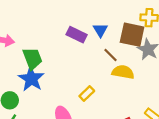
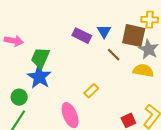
green trapezoid: (32, 58) -> (40, 58), turned -135
yellow semicircle: (123, 72) -> (143, 71), moved

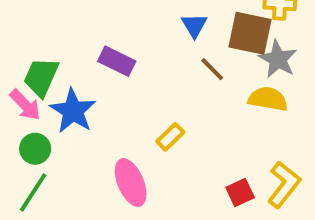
purple rectangle: (82, 36) -> (117, 61), moved
pink arrow: (14, 41) -> (25, 105), moved, turned 36
green trapezoid: (40, 58) -> (41, 77), moved

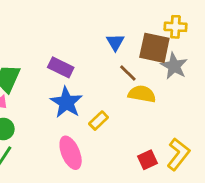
yellow semicircle: (268, 99) -> (142, 94), moved
blue star: (73, 111) -> (66, 102), moved

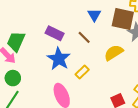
brown line: (128, 73) -> (84, 37), moved
yellow semicircle: (142, 94) -> (114, 53), turned -42

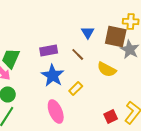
purple rectangle: (55, 33) -> (49, 50), turned -36
yellow semicircle: (114, 53) -> (107, 69), turned -120

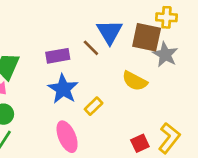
blue triangle: (88, 32) -> (109, 32), size x1.5
brown line: (78, 54) -> (91, 48), moved

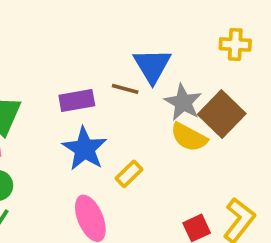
brown square: (147, 37) -> (222, 114), moved, turned 32
brown line: (91, 48) -> (125, 89), turned -30
gray star: (165, 54) -> (183, 102), moved

